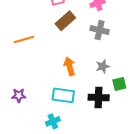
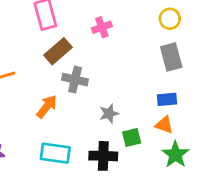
gray cross: (100, 30) -> (75, 80), moved
orange arrow: (70, 66) -> (47, 106), moved, turned 54

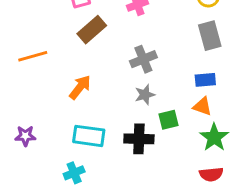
gray cross: (75, 80) -> (143, 59), moved, turned -35

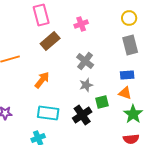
gray cross: (143, 59) -> (85, 61), turned -30
black cross: (139, 139) -> (82, 115), turned -36

